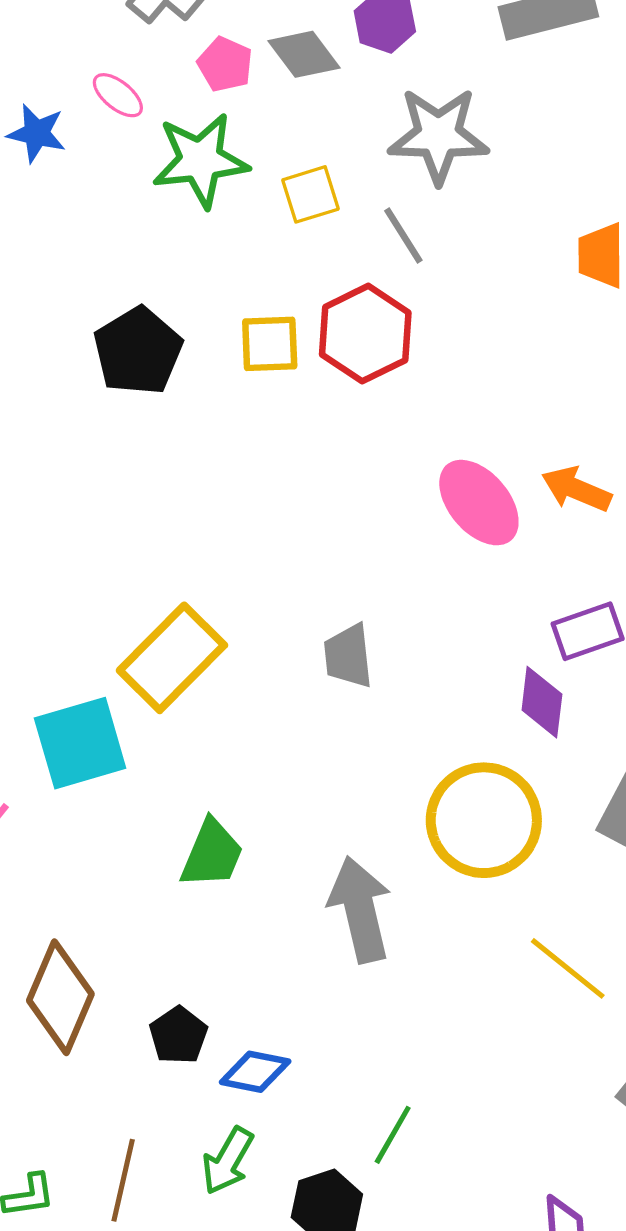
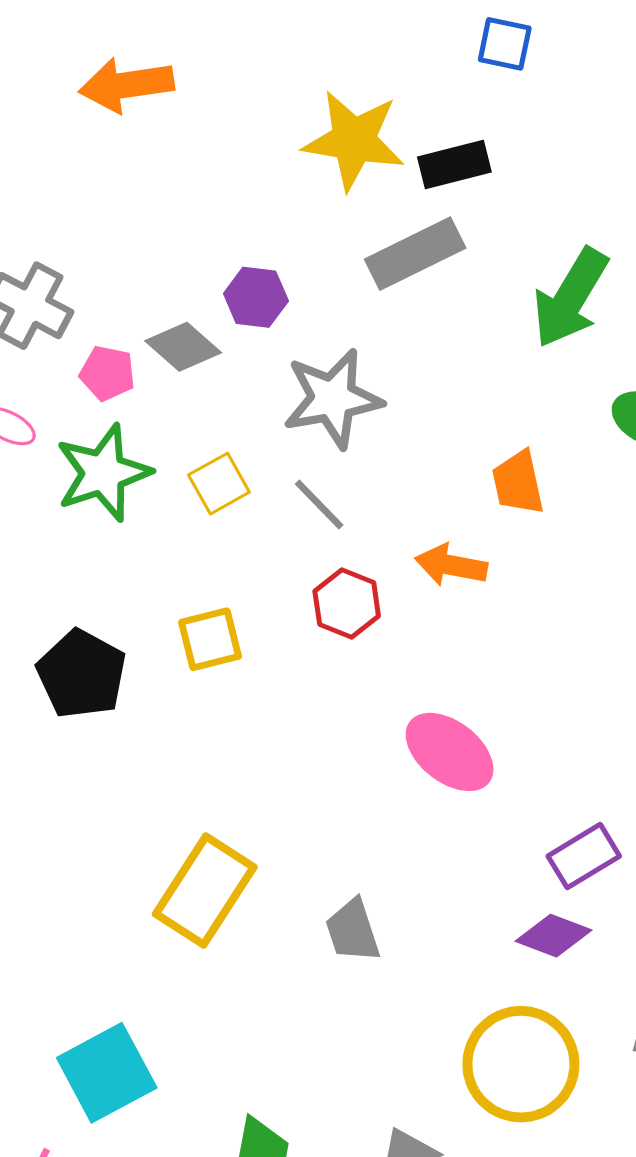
red hexagon: (365, 334) -> (347, 604), moved, size x0.7
orange arrow: (576, 489) -> (451, 565), moved
yellow rectangle: (172, 658) -> (205, 891), moved
purple diamond: (542, 702) -> (553, 936), turned -64

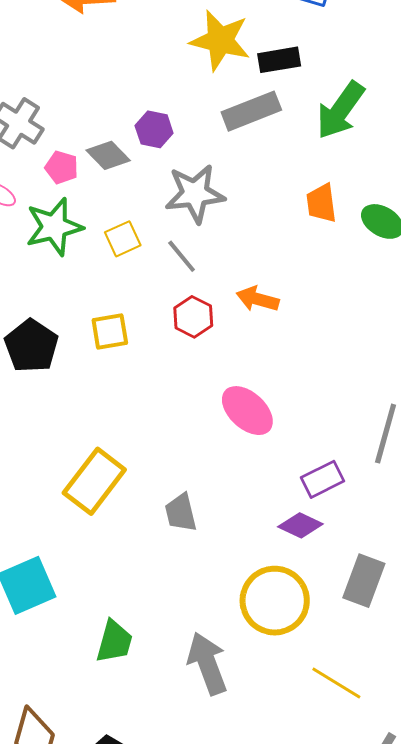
green arrow: (570, 298) -> (340, 110), moved
orange trapezoid: (518, 483) -> (321, 203), moved

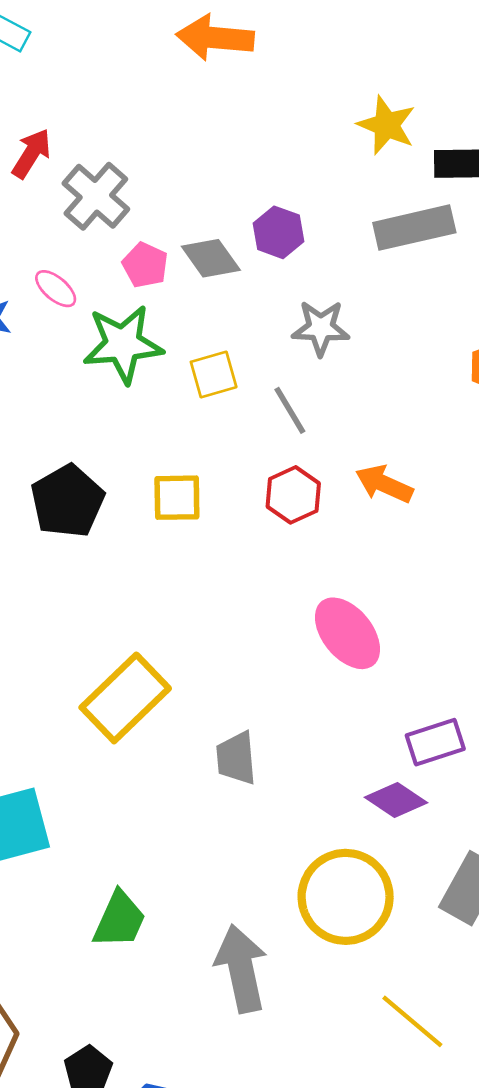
yellow star: (220, 40) -> (387, 125), size x0.7
gray star: (195, 194) -> (321, 328), size x0.7

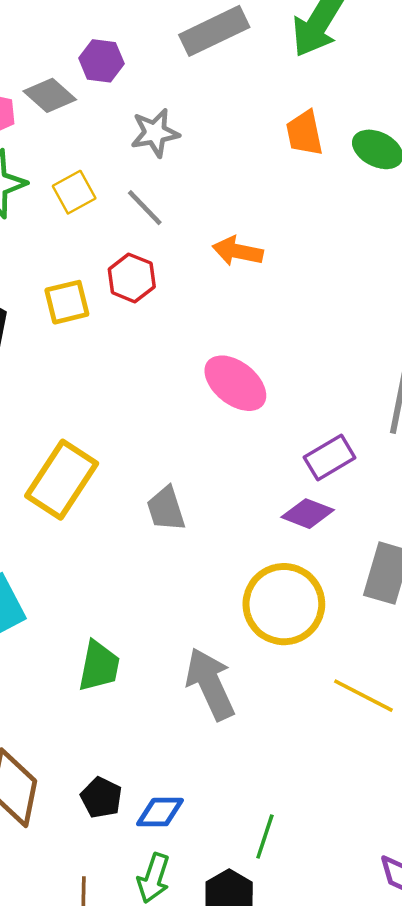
red hexagon: (293, 495) -> (132, 278), moved

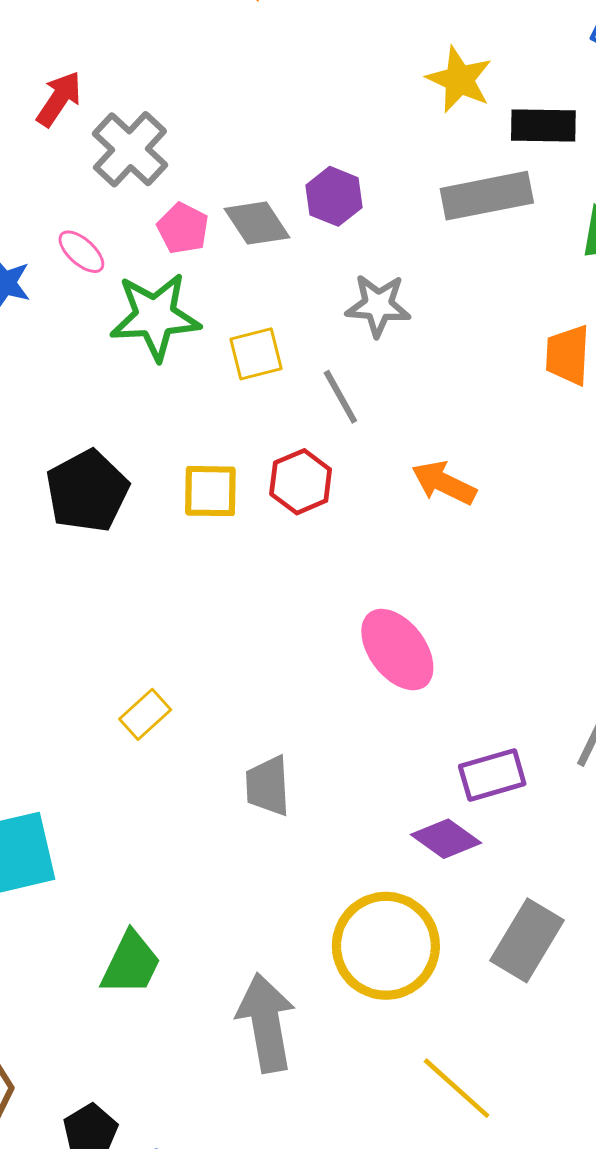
yellow rectangle: (62, 480) -> (145, 714), size x0.5

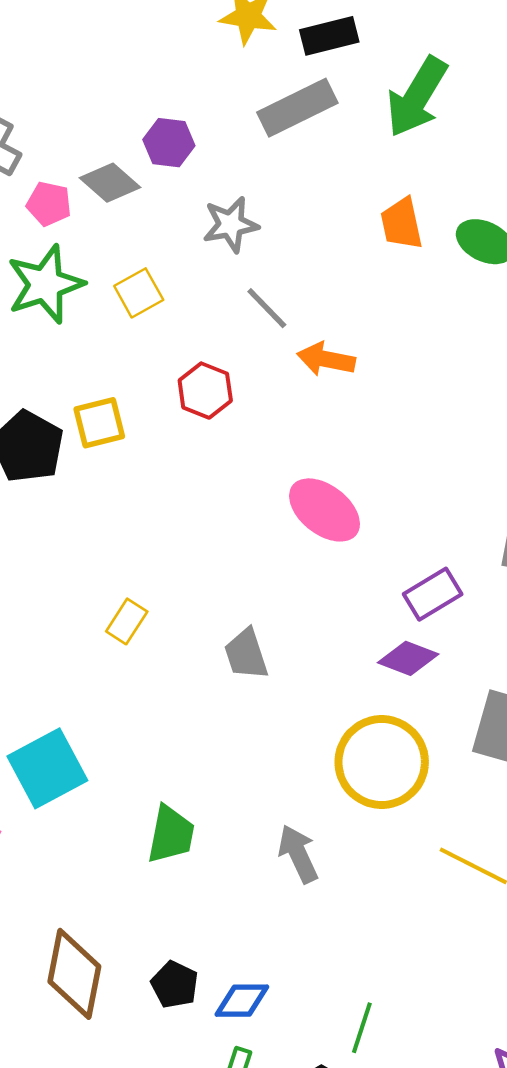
gray line: (340, 397) -> (267, 308), moved
yellow square: (210, 491) -> (99, 423), moved
gray arrow: (266, 1023) -> (298, 854), size x0.7

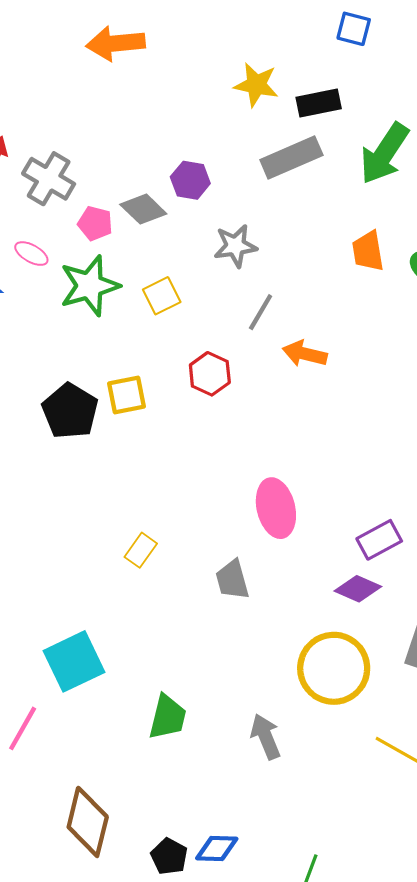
gray line: (267, 308) -> (261, 312), turned 72
pink ellipse: (325, 510) -> (276, 508), moved, turned 36
black pentagon: (175, 985) -> (169, 856), moved

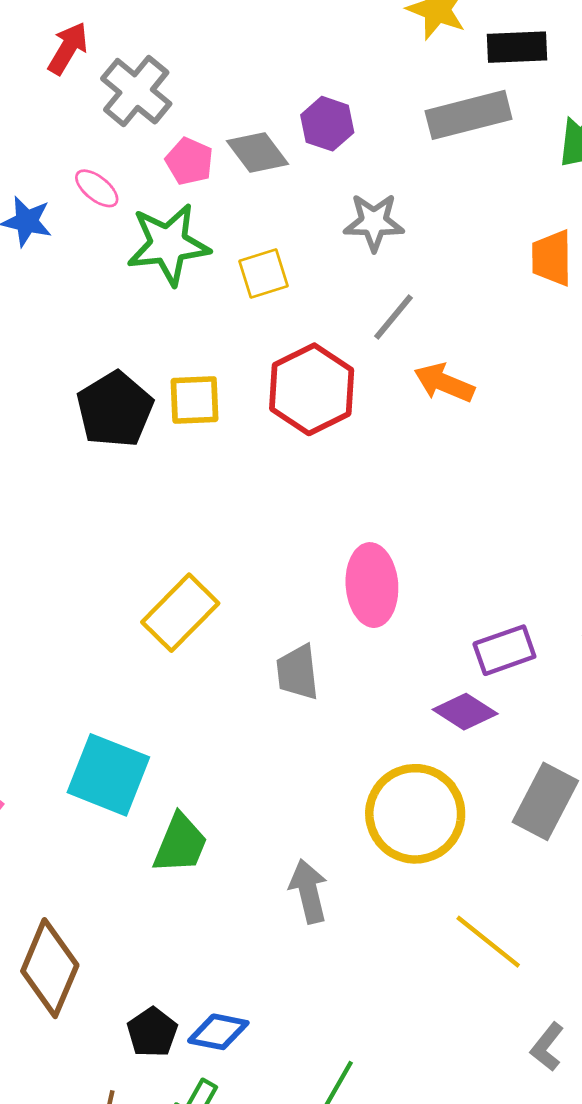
red hexagon: (210, 374) -> (312, 389), size x1.5
yellow rectangle: (141, 550) -> (180, 613), size x1.6
cyan square: (74, 661) -> (108, 775), moved, turned 38

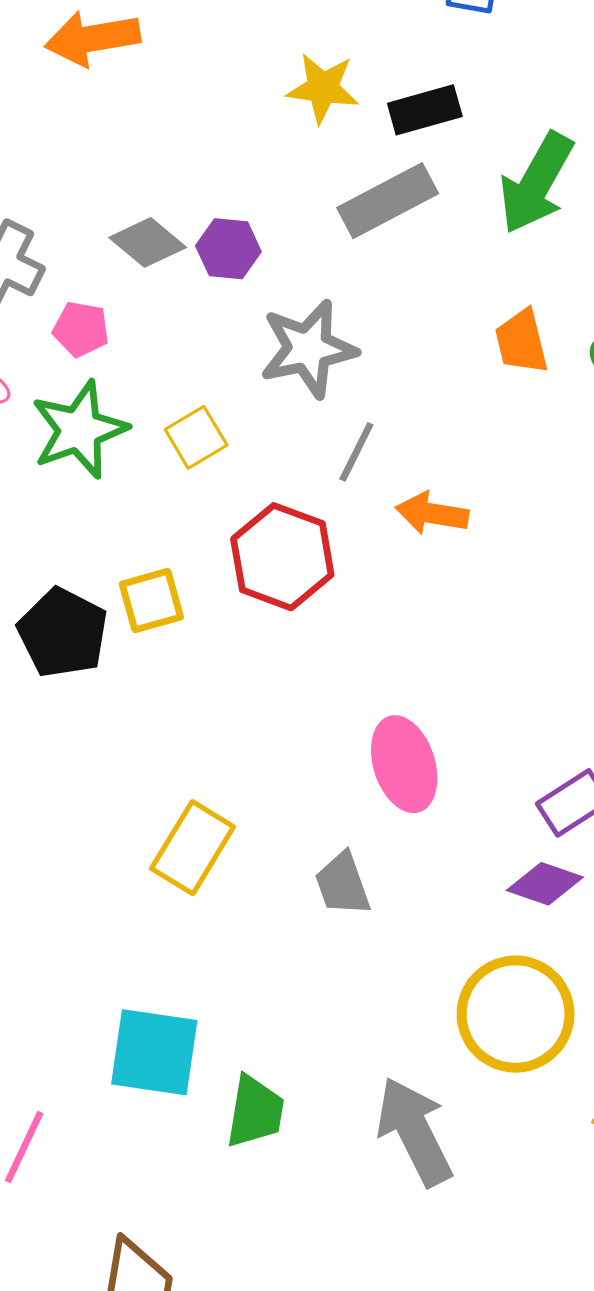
gray diamond: (257, 153) -> (148, 242), moved
gray star: (374, 222) -> (308, 349), size x1.4
gray arrow: (309, 891) -> (414, 1131), size x1.5

